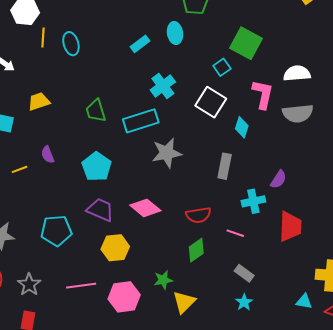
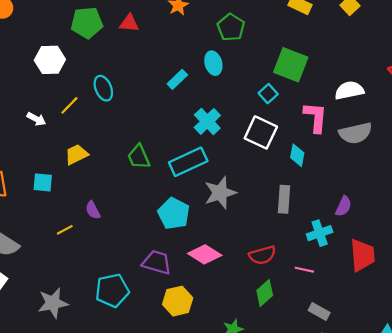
yellow line: (43, 38) -> (69, 105), moved, turned 48
cyan pentagon: (97, 167) -> (174, 214), moved

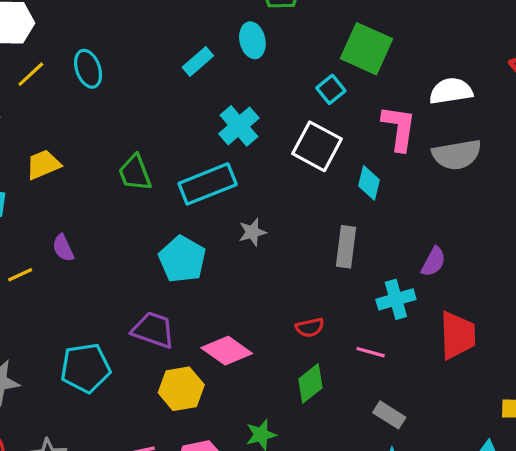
yellow line: (69, 105) -> (31, 74), moved
gray star: (220, 193) -> (252, 232), size x0.6
pink diamond: (205, 254) -> (227, 351), moved
red semicircle: (262, 255) -> (310, 327), size x0.7

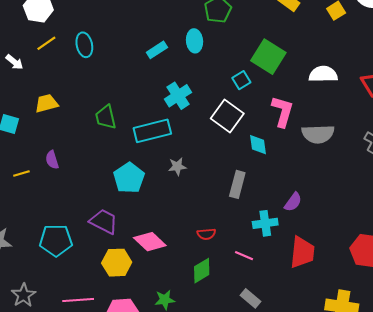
white semicircle: (451, 91) -> (323, 74), moved
cyan diamond: (369, 183) -> (258, 145), turned -30

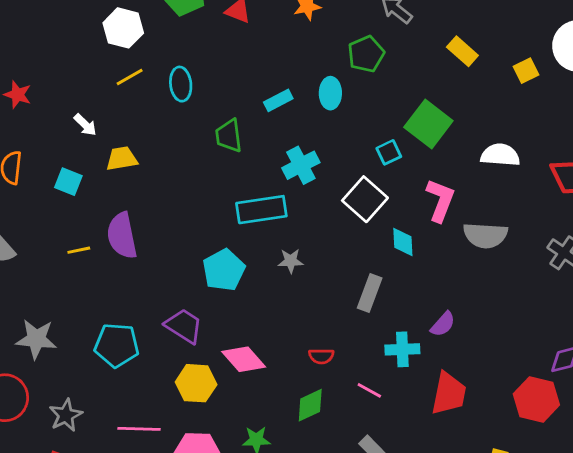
white arrow: (14, 62) -> (85, 125), moved
green trapezoid: (106, 117) -> (229, 136), moved
purple semicircle: (52, 160) -> (122, 236), size x1.8

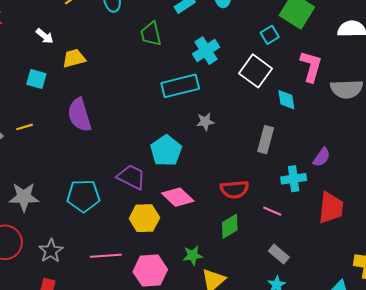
yellow line: (79, 250) -> (25, 127), moved
cyan pentagon: (224, 270) -> (166, 151), moved
red semicircle: (321, 356) -> (234, 189), size x1.5

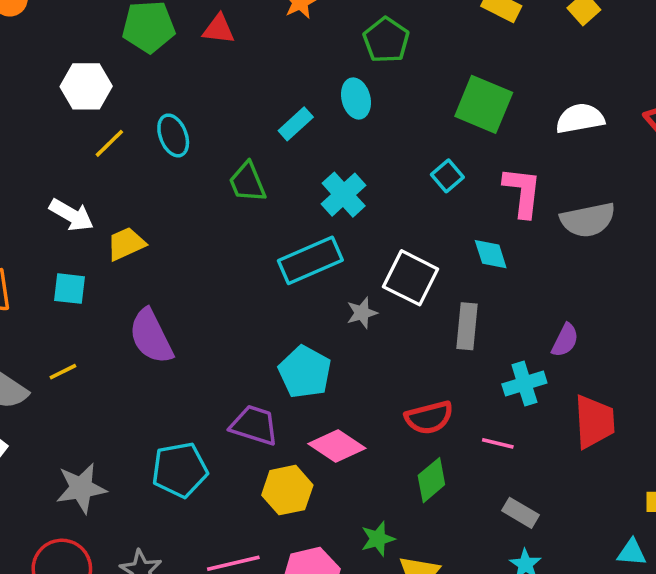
cyan square: (270, 35) -> (447, 176), moved
white arrow: (45, 36) -> (71, 215), size x1.4
white square: (256, 71) -> (411, 278), moved

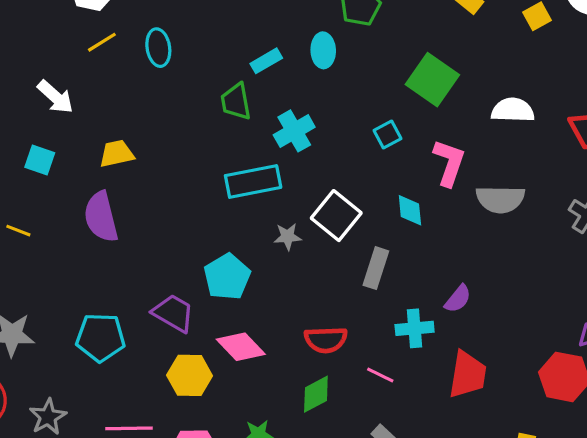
green trapezoid: (247, 182) -> (236, 102), moved
yellow trapezoid: (126, 244) -> (117, 154), moved
yellow line: (63, 372) -> (18, 231), turned 35

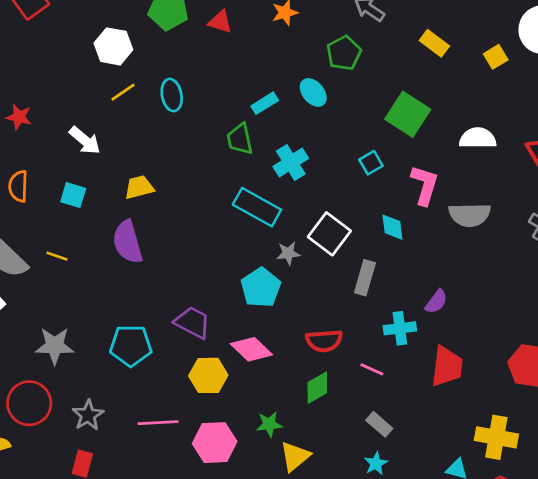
cyan ellipse: (323, 50) -> (313, 92), turned -36
cyan rectangle: (253, 182) -> (257, 207), turned 42
cyan pentagon: (227, 277) -> (261, 288), moved

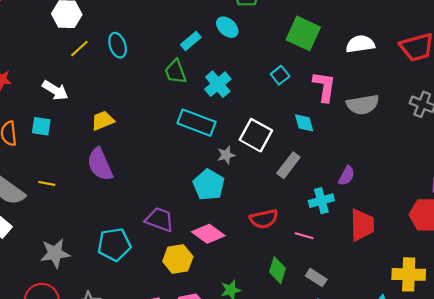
cyan square: (73, 195) -> (41, 126), moved
gray rectangle: (365, 278) -> (288, 165), turned 30
green diamond: (317, 388) -> (277, 270), moved, turned -35

